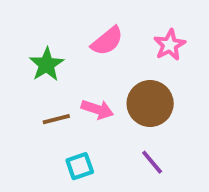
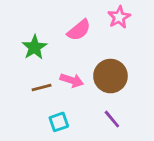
pink star: (170, 45) -> (119, 17), moved

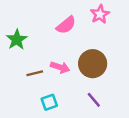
green star: (34, 47) -> (17, 40), moved

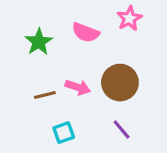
pink semicircle: (66, 25) -> (86, 32), turned 60
green star: (17, 40) -> (39, 42), moved

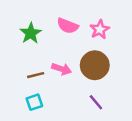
pink star: (129, 18) -> (100, 30), moved
cyan square: (64, 133) -> (34, 102), moved

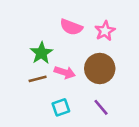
green star: (31, 33) -> (41, 53), moved
cyan square: (34, 102) -> (61, 107), moved

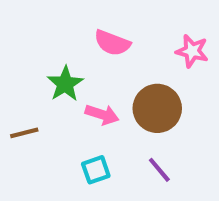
pink star: (105, 31) -> (192, 51), moved, turned -30
brown line: (38, 79) -> (24, 133), moved

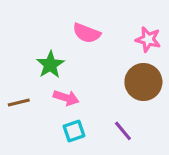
brown circle: (157, 108) -> (143, 82), moved
pink arrow: (102, 115) -> (66, 98), moved

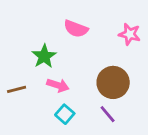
brown circle: (143, 82) -> (113, 82), moved
cyan square: (74, 131) -> (65, 114), turned -30

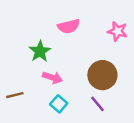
pink semicircle: (76, 29) -> (69, 26), turned -35
brown line: (17, 89) -> (15, 95), moved

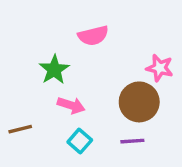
pink star: (117, 31) -> (160, 68), moved
purple line: (97, 104) -> (132, 141), turned -54

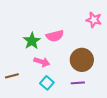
pink semicircle: (93, 36) -> (55, 36), moved
pink star: (160, 68) -> (94, 20), moved

